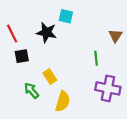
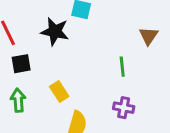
purple cross: (108, 88) -> (124, 108), moved, size x0.6
green arrow: (31, 91) -> (18, 100), moved, turned 35

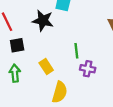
green line: (122, 67) -> (76, 51), moved
purple cross: (124, 108) -> (88, 69), moved

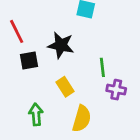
black star: (43, 21) -> (61, 45), moved
green arrow: (15, 73) -> (36, 114), moved

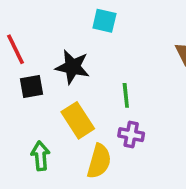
yellow rectangle: (65, 87) -> (78, 120), size x1.4
purple cross: (116, 90) -> (131, 135), moved

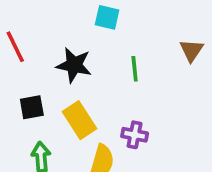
black square: (32, 87) -> (32, 107), moved
green line: (126, 95) -> (135, 69), moved

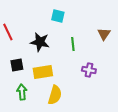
yellow rectangle: (80, 120) -> (43, 72), turned -66
purple cross: (135, 135) -> (89, 70), moved

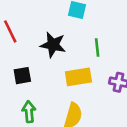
yellow rectangle: (43, 72) -> (78, 77), moved

